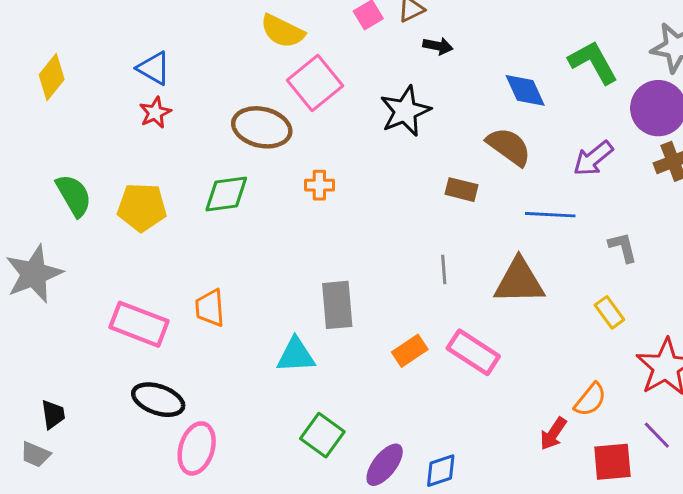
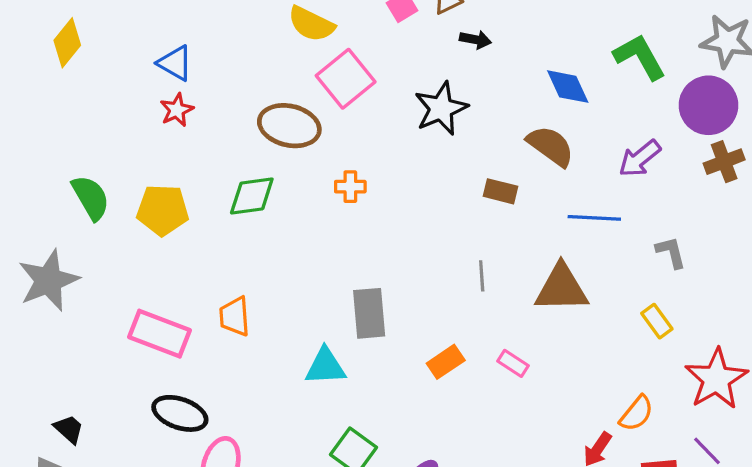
yellow diamond: (52, 77) -> (67, 43), moved
pink rectangle: (473, 352) -> (513, 363), size x0.6
black trapezoid: (53, 414) -> (69, 429), turned -40

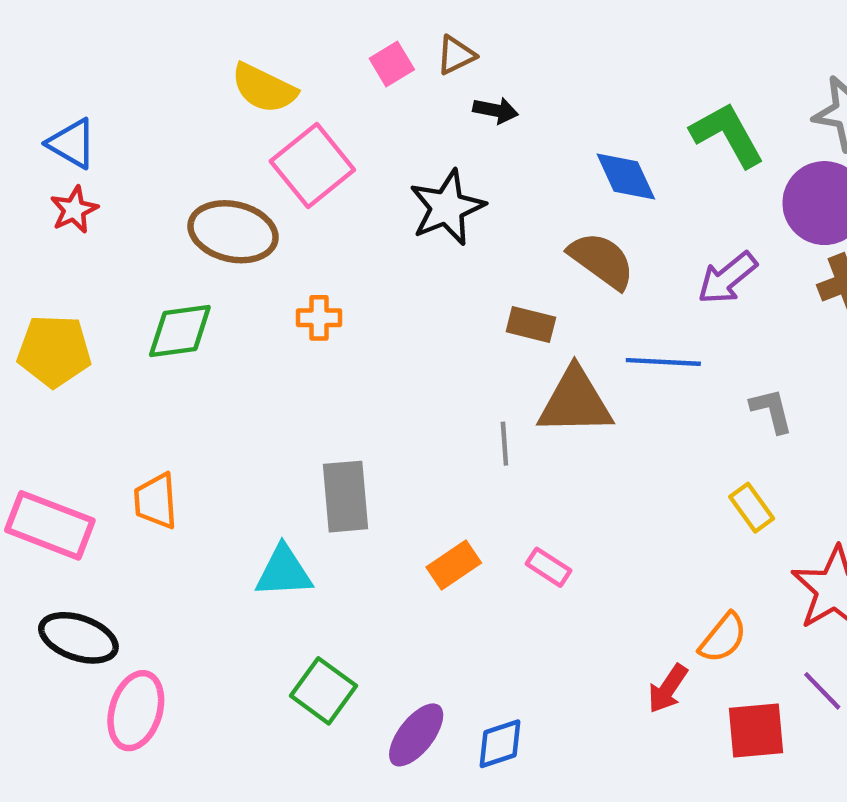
brown triangle: (561, 288) -> (575, 402), moved

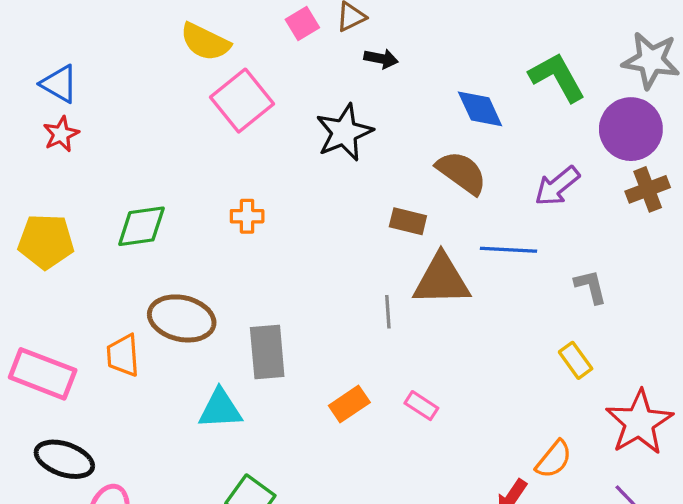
brown ellipse: (233, 232) -> (182, 318), moved

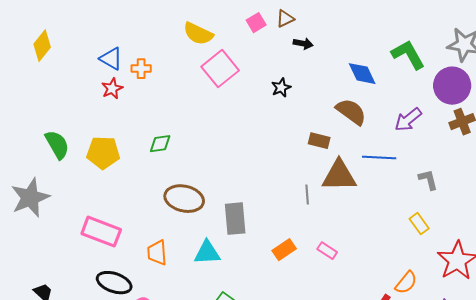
black star: (344, 132) -> (281, 88), size x0.6
orange cross: (247, 216) -> (141, 69), moved
green diamond: (141, 226) -> (160, 144), size x0.7
orange trapezoid: (123, 355) -> (157, 253), moved

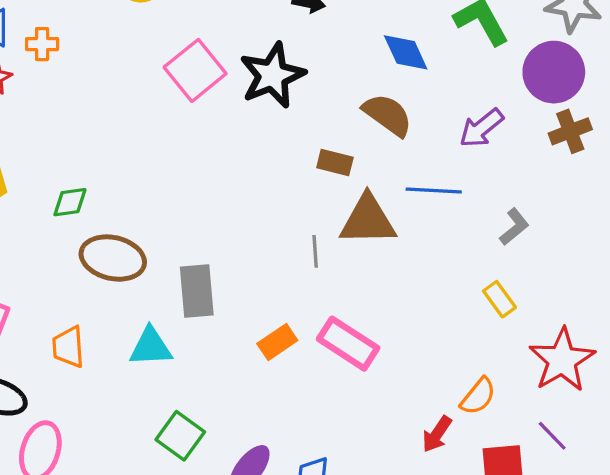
pink square: (220, 69) -> (195, 70), moved
black star: (281, 88) -> (272, 75), size x2.0
green diamond: (160, 144) -> (70, 202), moved
gray L-shape: (428, 180) -> (514, 227), turned 65
pink rectangle: (327, 251) -> (348, 344), size x1.8

